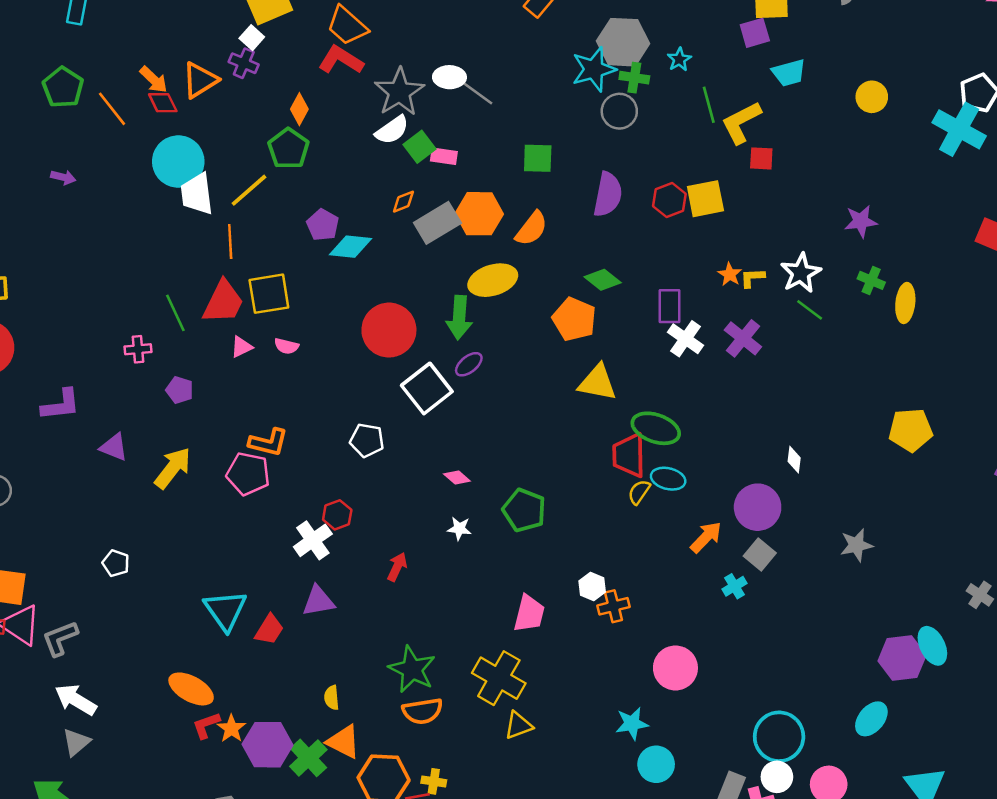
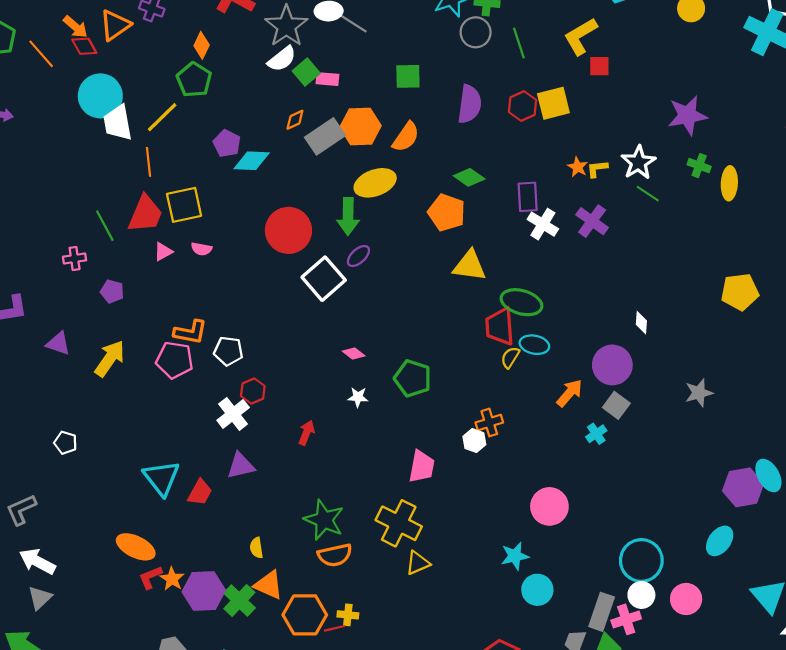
green line: (709, 105) -> (519, 43), moved
purple star: (861, 221) -> (687, 115), size x1.4
white pentagon: (367, 440) -> (228, 351), moved
orange cross: (614, 606) -> (489, 423), moved

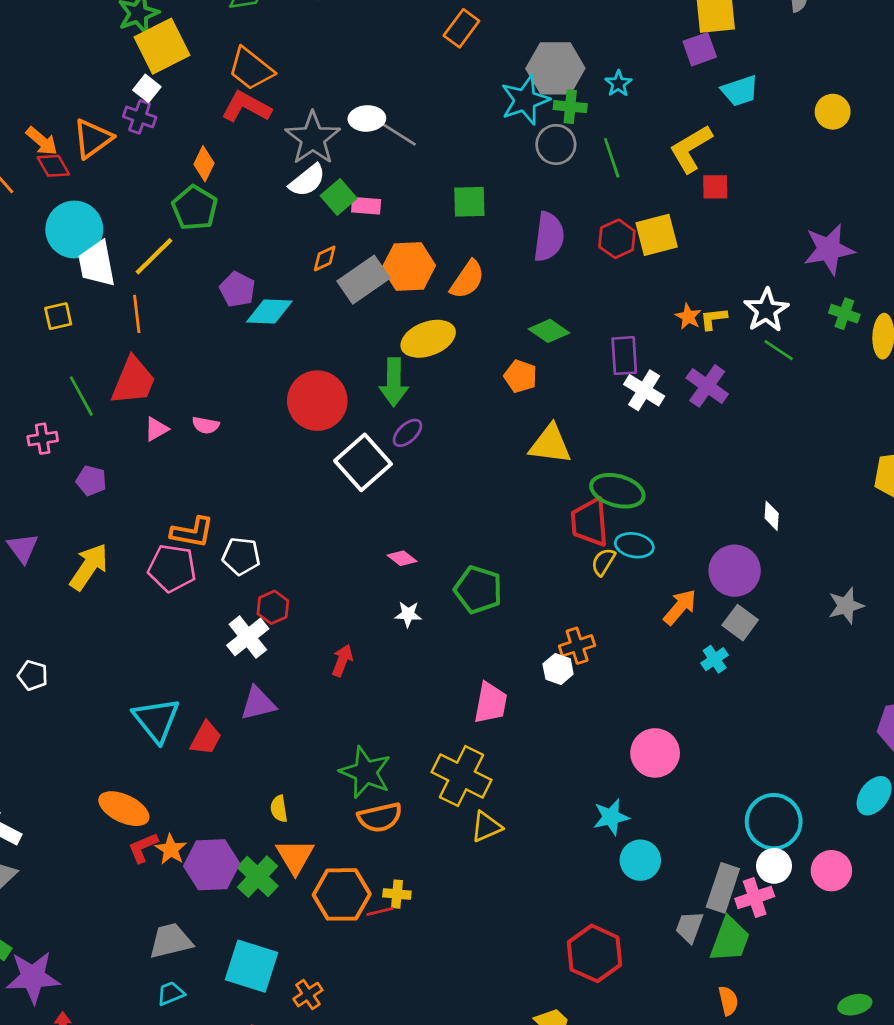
yellow square: (184, 205) -> (58, 316), moved, size x0.6
orange pentagon: (447, 213) -> (520, 376), size x0.7
purple triangle: (58, 343) -> (23, 548), turned 35
orange triangle: (269, 585) -> (295, 856), turned 36

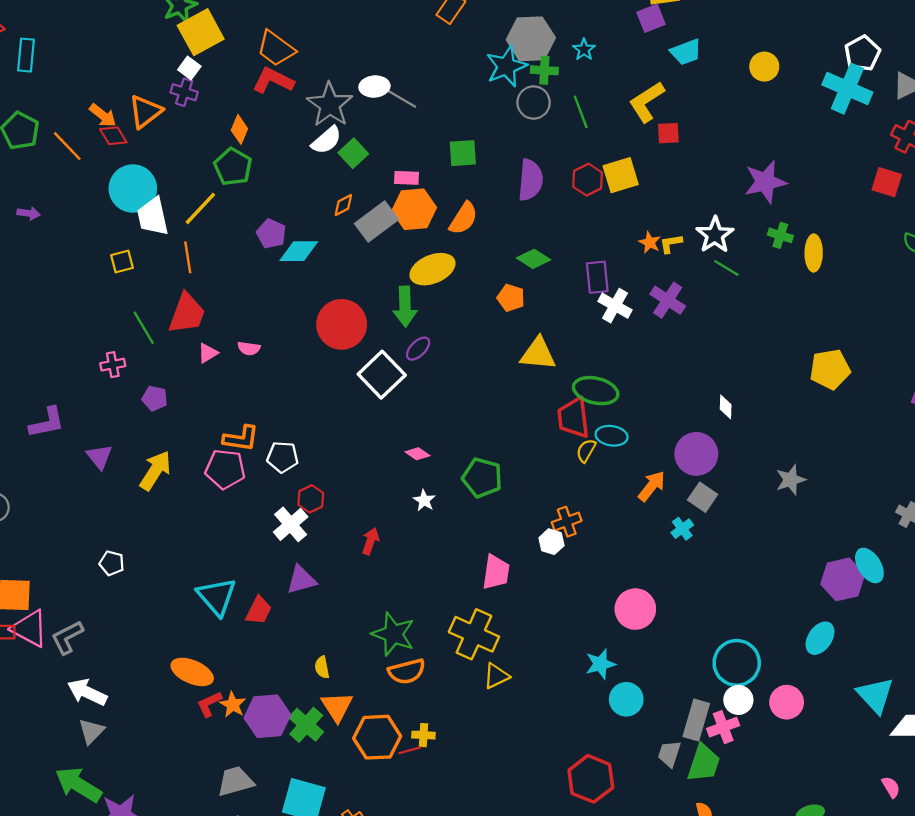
pink rectangle: (366, 206) -> (406, 178), moved
white star: (408, 614) -> (424, 500), turned 30

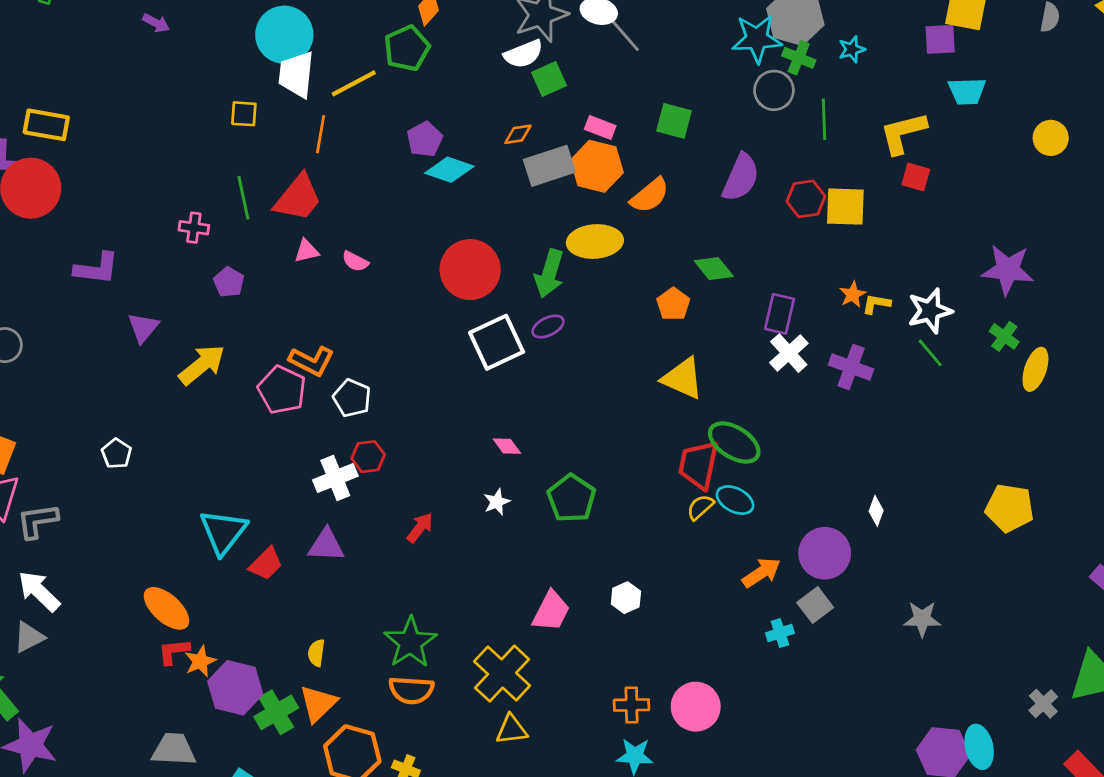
purple cross: (668, 300) -> (851, 367), turned -32
orange cross: (567, 522) -> (632, 705), moved

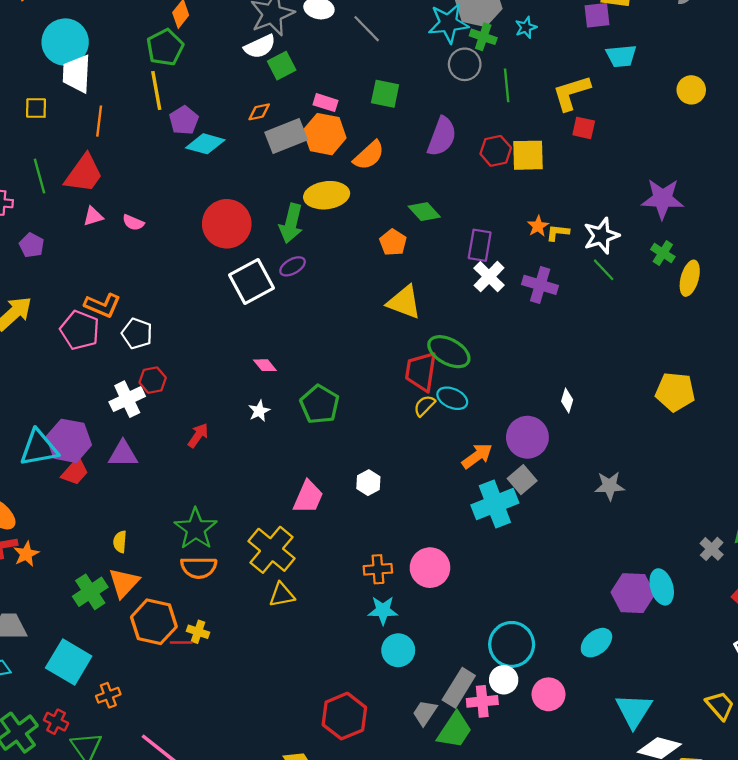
gray line: (624, 35) -> (367, 29), moved
yellow line: (354, 83) -> (156, 90), moved, turned -69
cyan triangle: (223, 532) -> (39, 448), turned 45
cyan cross: (780, 633) -> (495, 504), size x2.0
purple hexagon: (235, 688) -> (69, 441), moved

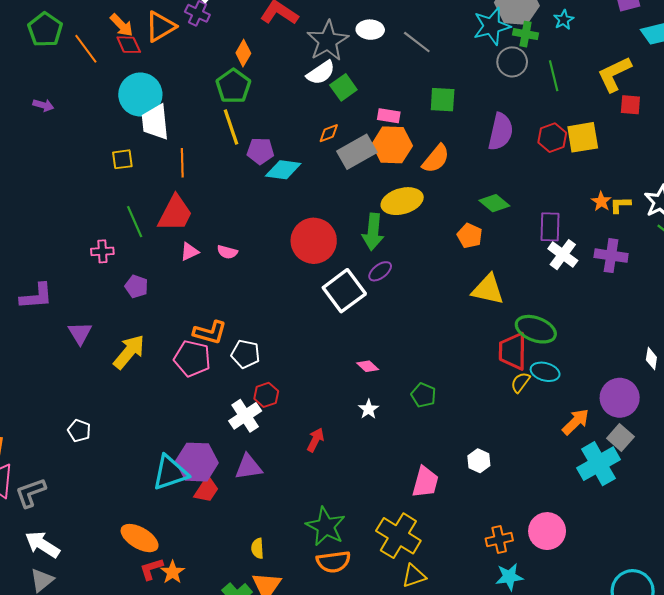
purple pentagon: (184, 120) -> (260, 151), turned -30
green pentagon: (320, 404) -> (423, 395), size x0.7

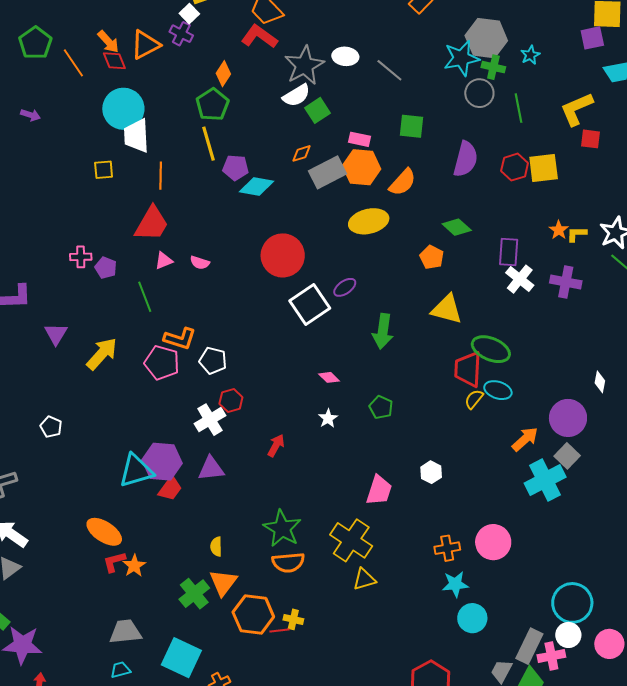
green line: (135, 222) -> (145, 297), moved
green arrow: (373, 232) -> (383, 331), moved
purple pentagon: (137, 287) -> (106, 268), moved

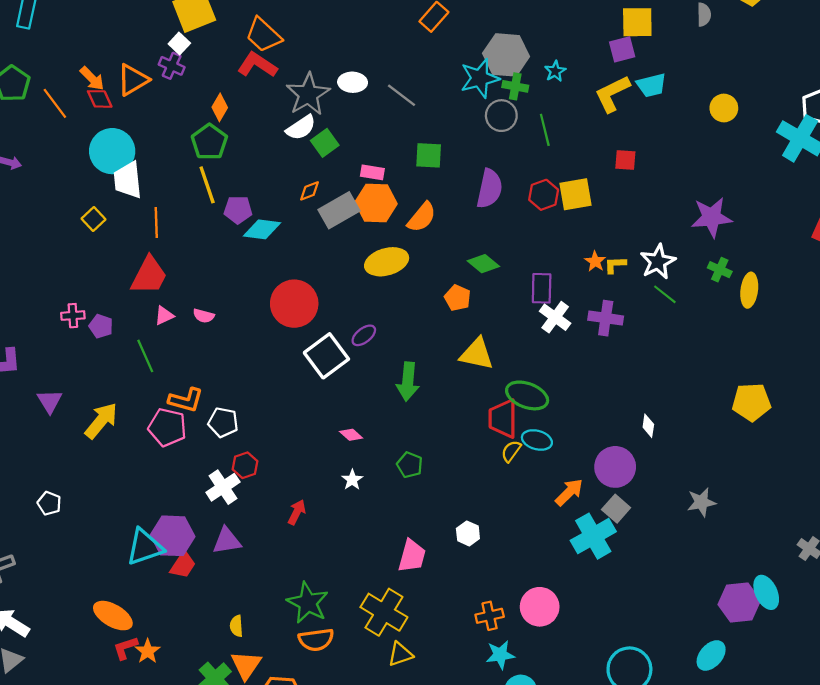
yellow L-shape: (576, 109) -> (612, 94), moved
yellow square: (104, 170) -> (93, 219), turned -35

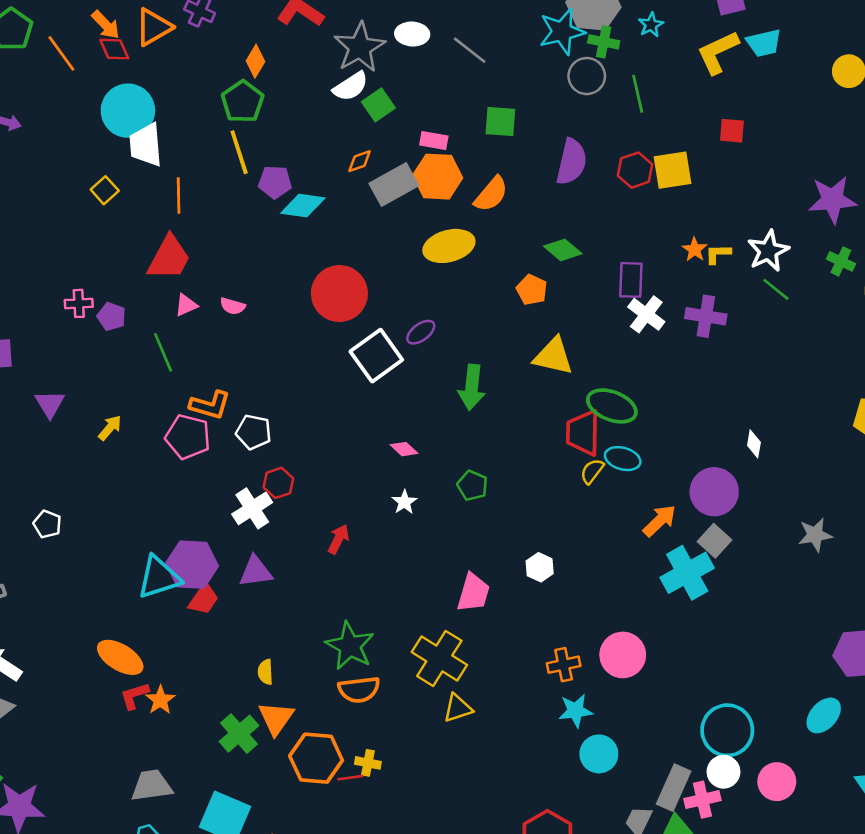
yellow arrow: (101, 421) -> (110, 428), size x0.6

